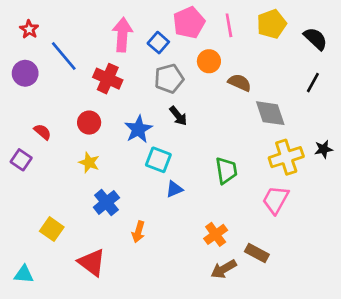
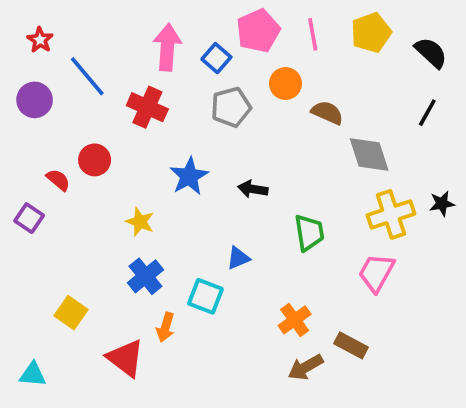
black arrow: (178, 116) -> (253, 189), moved, turned 138
red circle: (89, 123) -> (95, 160), moved
cyan square: (158, 160) -> (205, 296), moved
yellow star: (89, 162) -> (140, 222), moved
orange arrow: (138, 232) -> (165, 327), moved

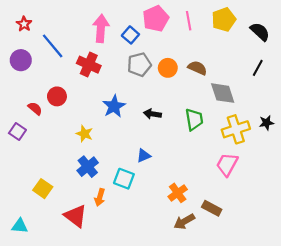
orange circle: (286, 84) -> (168, 68), moved
green trapezoid: (309, 233) -> (194, 119), moved

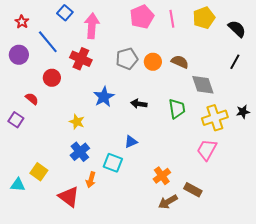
blue square: (130, 35) -> (65, 13), moved
red circle: (57, 96) -> (52, 78), moved
cyan triangle: (20, 226) -> (18, 185), moved

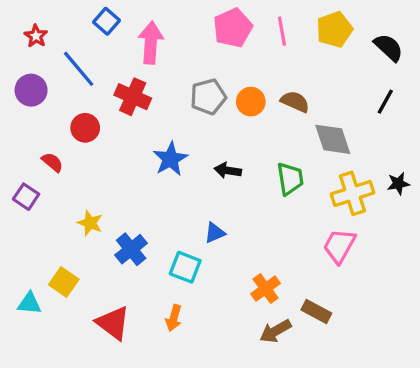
yellow star: (77, 122) -> (90, 223), moved
orange arrow: (91, 180) -> (174, 318), moved

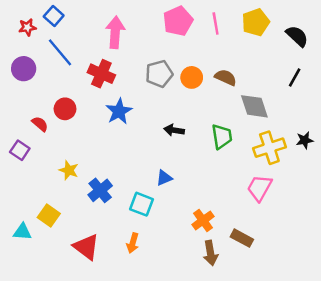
blue square: (106, 21) -> (54, 16), moved
red star: (36, 36) -> (27, 27), turned 30
red circle: (85, 128) -> (65, 109), moved
blue star: (170, 159) -> (119, 111), moved
brown arrow: (275, 331) -> (211, 253), turned -70

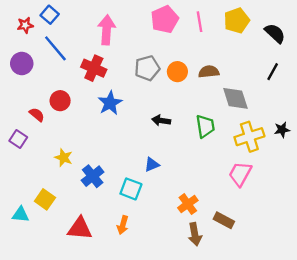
brown semicircle: (226, 77) -> (209, 72), turned -30
red triangle: (86, 247) -> (80, 228), turned -32

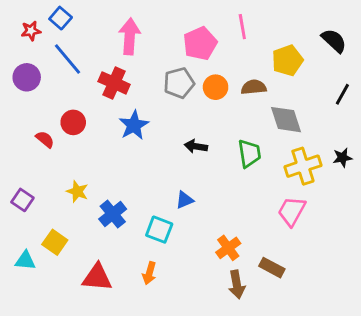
pink pentagon: (165, 19) -> (200, 43), moved
yellow pentagon: (237, 21) -> (287, 60), moved
black line: (273, 72) -> (342, 94), moved
purple square: (18, 139) -> (22, 200), moved

